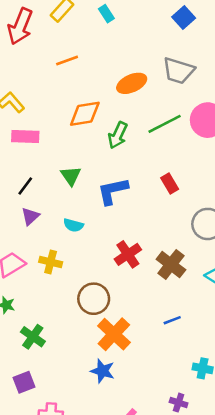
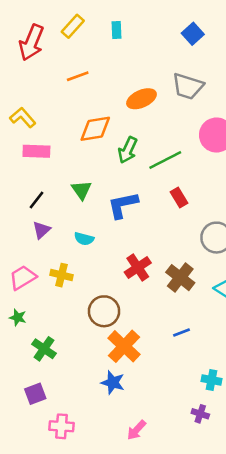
cyan rectangle: (106, 14) -> (117, 30), turned 30
green line: (165, 124) -> (165, 160), moved
purple cross: (179, 403) -> (200, 414), moved

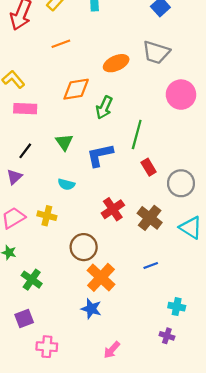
green line: (165, 160) -> (137, 135), moved, turned -48
red rectangle: (179, 198) -> (149, 167), moved
purple triangle: (41, 230) -> (14, 177), moved

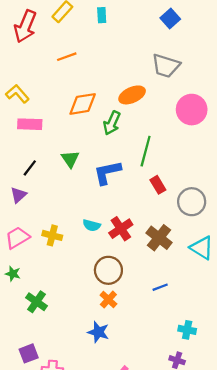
orange ellipse: (116, 63) -> (132, 95), moved
cyan semicircle: (66, 184) -> (92, 225), moved
brown circle: (84, 247) -> (108, 270), moved
orange cross: (101, 277) -> (108, 300), size x0.6
purple square: (24, 319) -> (29, 353), moved

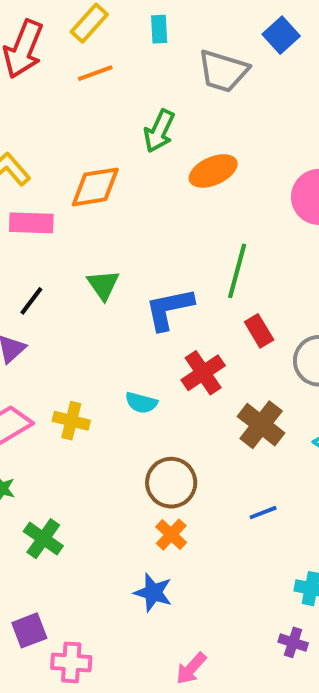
orange line: (67, 57) -> (95, 73), moved
gray trapezoid: (166, 66) -> (223, 71), moved
orange diamond: (83, 104) -> (95, 187), moved
green arrow: (112, 123) -> (159, 131), moved
red cross: (121, 229) -> (203, 373), moved

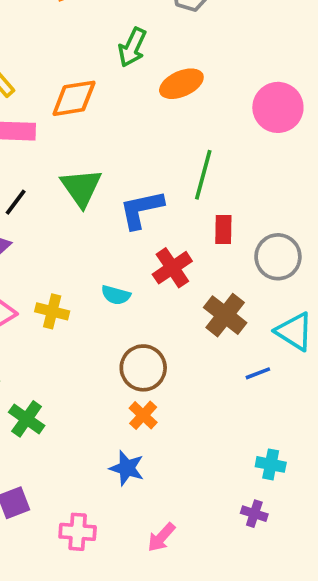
green triangle: (103, 285) -> (81, 188), size x1.4
red rectangle: (259, 331) -> (223, 229), turned 32
blue line: (263, 513) -> (258, 373), moved
pink cross: (71, 662) -> (78, 532), moved

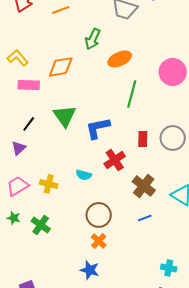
green line: (203, 175) -> (132, 94), moved
gray circle: (278, 257) -> (173, 138), moved
blue line: (258, 373) -> (145, 218), moved
green cross: (27, 419) -> (41, 225), moved

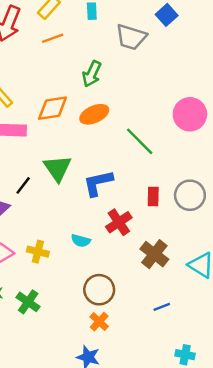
orange ellipse: (120, 59) -> (94, 114), moved
green line: (132, 94) -> (140, 141), turned -60
black line: (29, 124) -> (23, 185), moved
blue line: (145, 218) -> (162, 307), moved

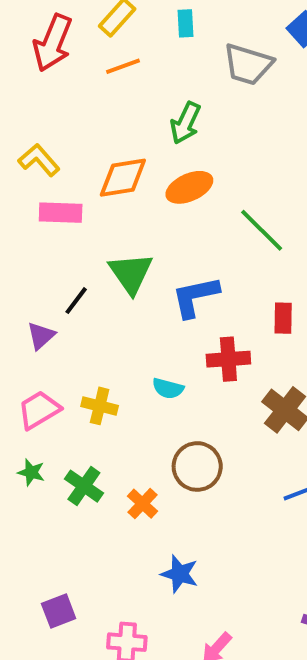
red cross: (119, 222) -> (228, 359), turned 30
orange cross: (99, 322) -> (143, 504), moved

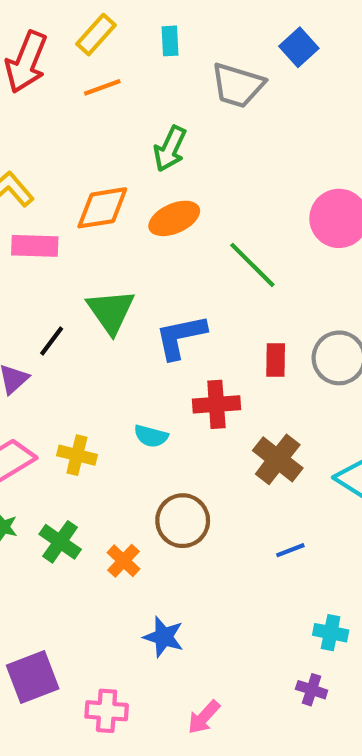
purple square: (59, 611) -> (33, 677), size x1.4

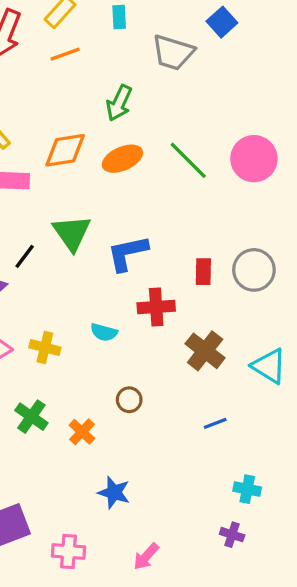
green line: (252, 265) -> (188, 160), moved
brown circle: (183, 521) -> (129, 400), size x0.6

